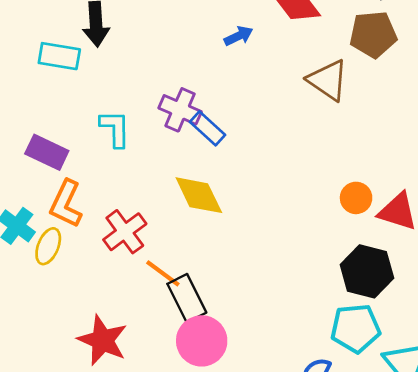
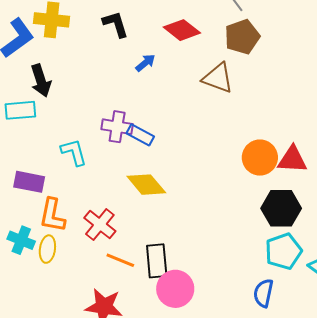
orange circle: (356, 198) -> (260, 158), size x1.5
orange line: (163, 273) -> (120, 260), moved
black rectangle: (187, 298) -> (157, 261), turned 36

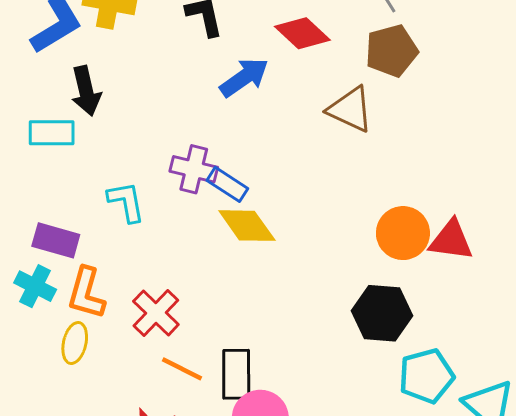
blue arrow: (145, 63) -> (244, 77), size x1.6
yellow diamond: (146, 185) -> (247, 226), moved
black hexagon: (281, 208) -> (382, 313), moved
cyan cross: (21, 240) -> (35, 286), moved

